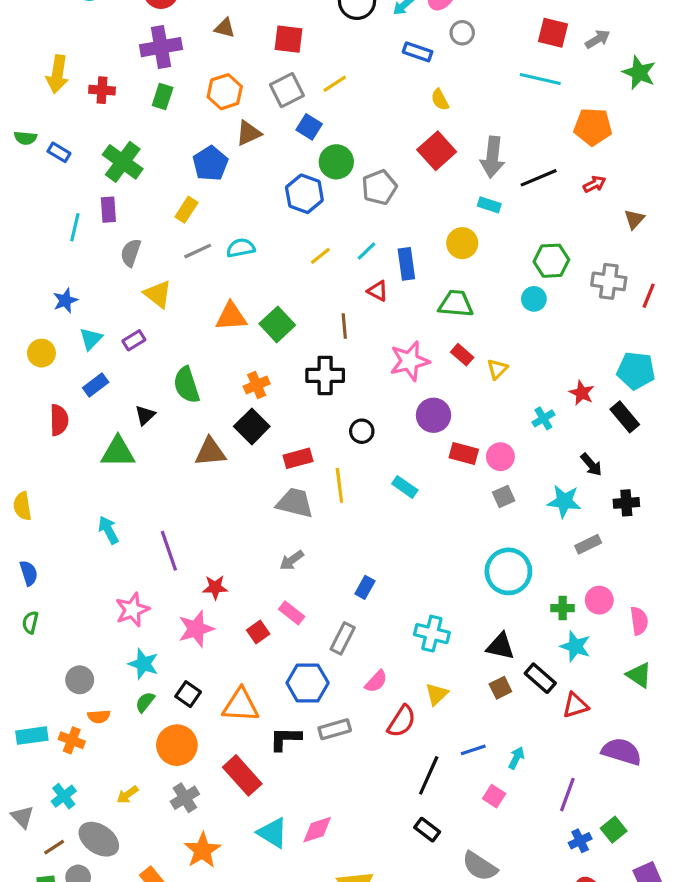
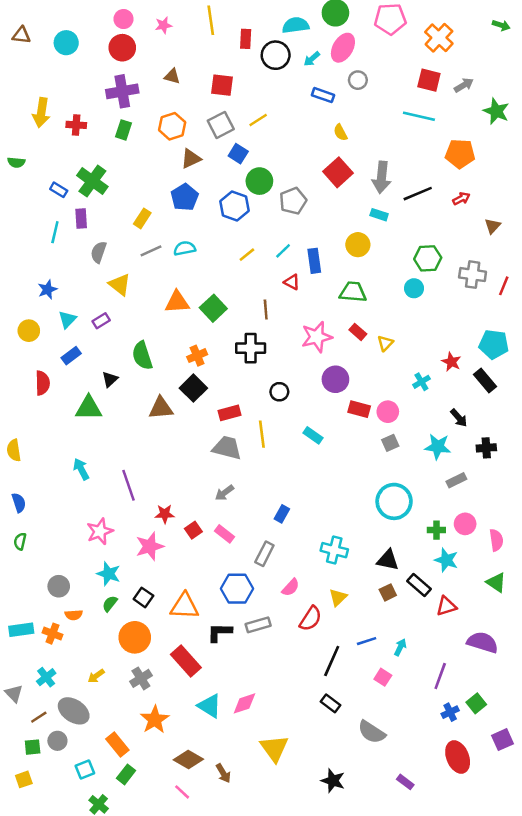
blue rectangle: (59, 152) -> (59, 190), moved
blue pentagon: (210, 163) -> (185, 197), moved
red square: (258, 632) -> (193, 530), moved

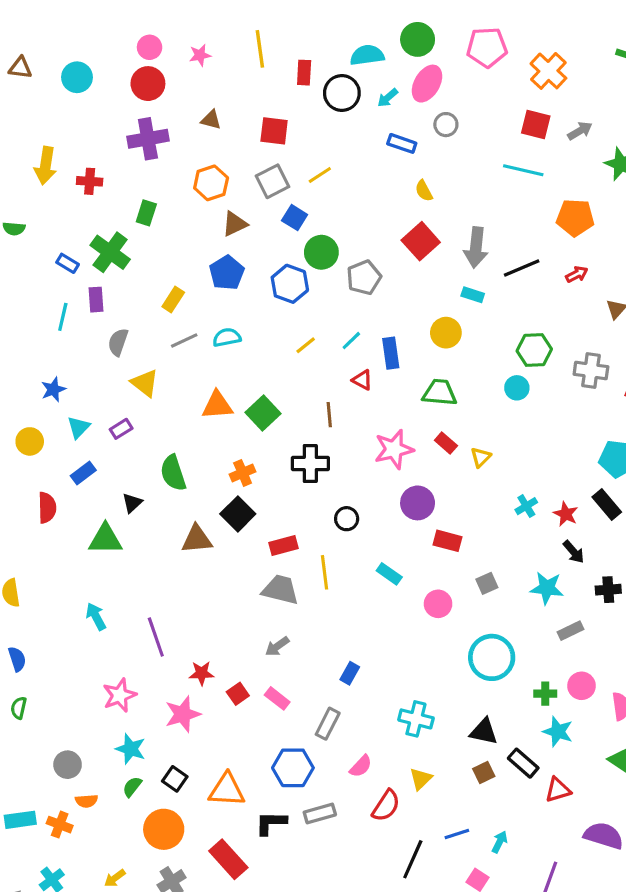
green rectangle: (124, 130) -> (146, 213), moved
red star: (451, 362) -> (566, 514), moved
pink circle: (388, 412) -> (438, 604), moved

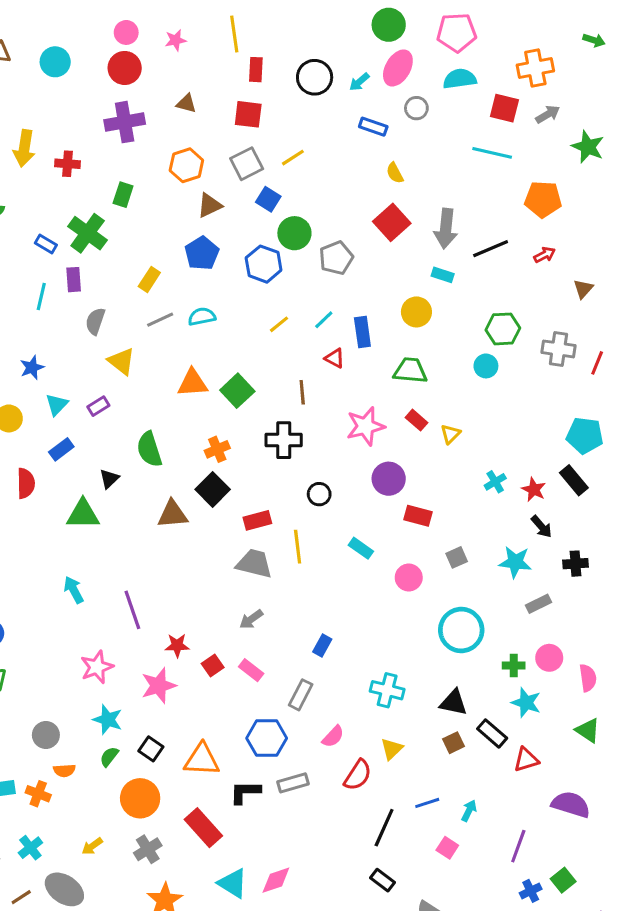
cyan semicircle: (367, 55) -> (460, 79), moved
orange cross: (548, 71) -> (535, 68), moved, turned 36
red rectangle: (304, 73) -> (256, 70), moved

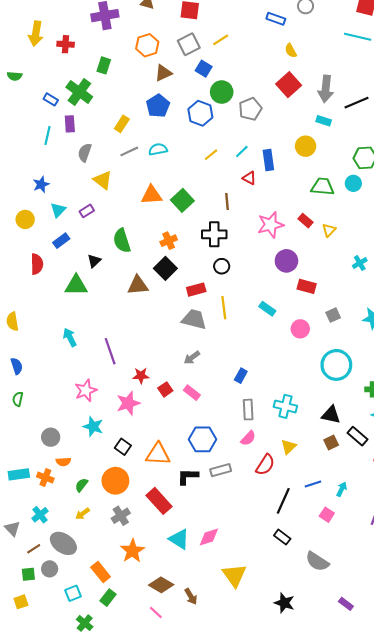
green trapezoid: (410, 371) -> (323, 187), moved
black circle: (319, 494) -> (222, 266), moved
gray rectangle: (301, 695) -> (248, 410), moved, turned -30
green semicircle: (109, 757) -> (81, 485), moved

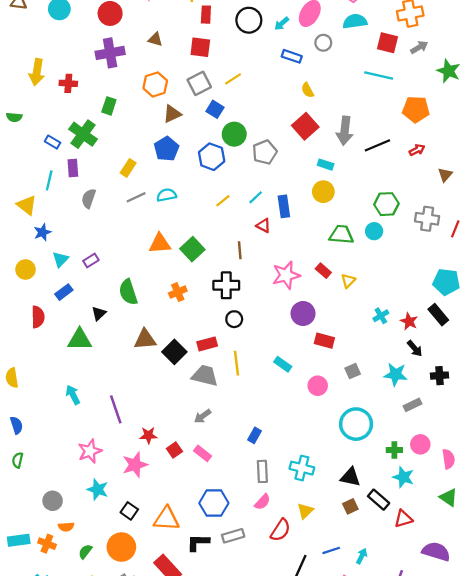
cyan rectangle: (324, 121) -> (326, 165), moved
yellow triangle: (103, 180) -> (27, 205), moved
black square: (165, 268) -> (174, 352), moved

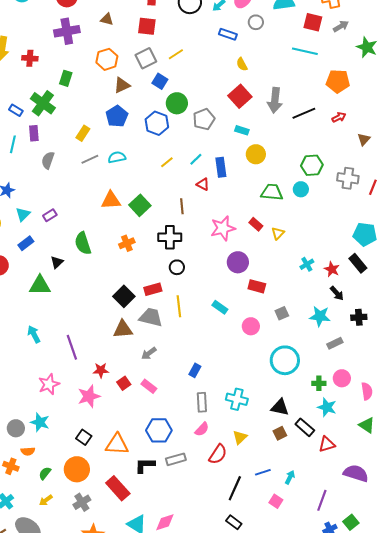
cyan rectangle: (326, 165) -> (242, 130), moved
brown triangle: (145, 339) -> (123, 329), moved
cyan star: (98, 489) -> (40, 422), moved

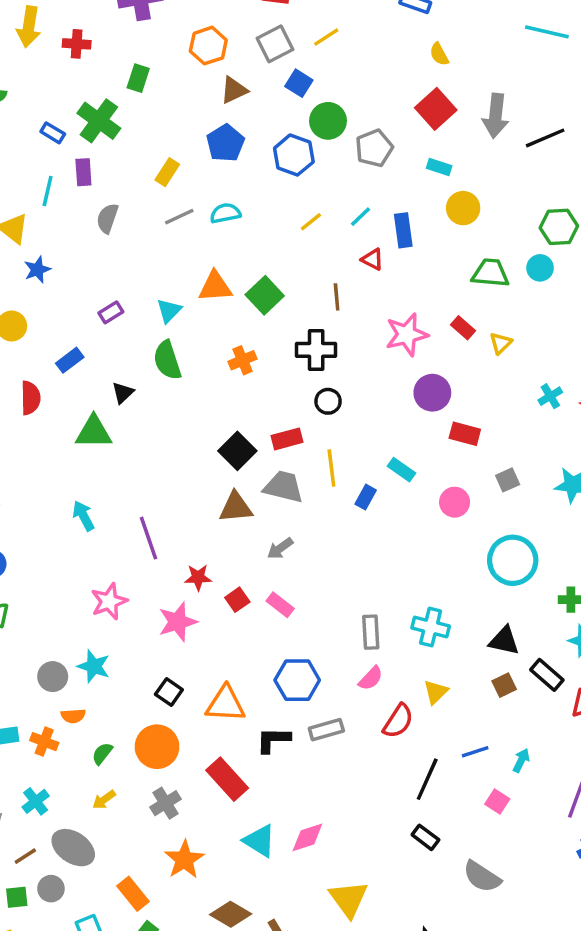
cyan triangle: (23, 214) -> (169, 311), moved
blue rectangle: (195, 370) -> (366, 497), moved

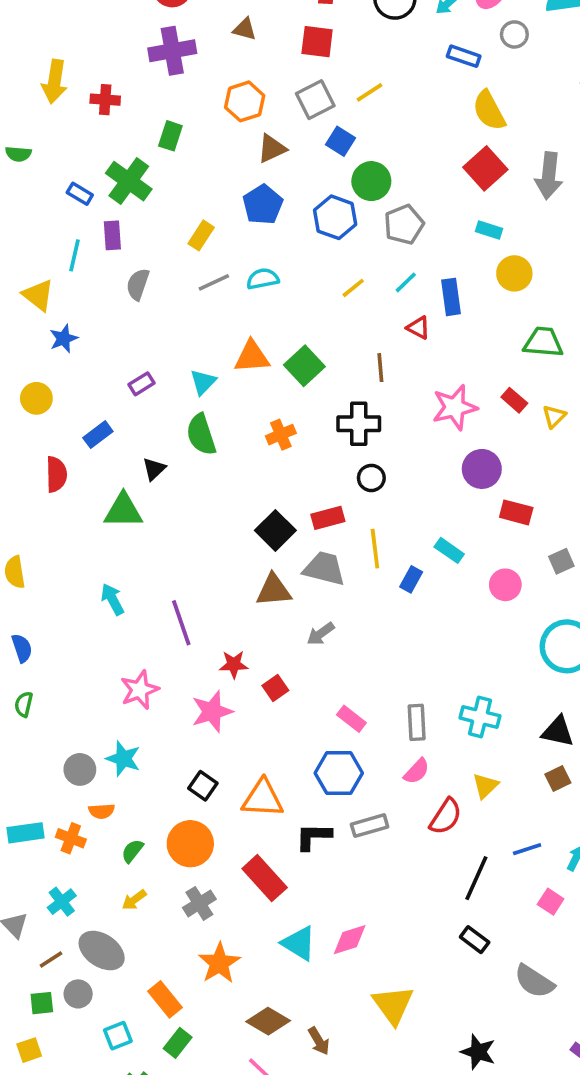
yellow semicircle: (439, 54) -> (489, 110), size x1.6
gray pentagon: (374, 148) -> (404, 225), moved
pink rectangle: (280, 605) -> (351, 719), moved

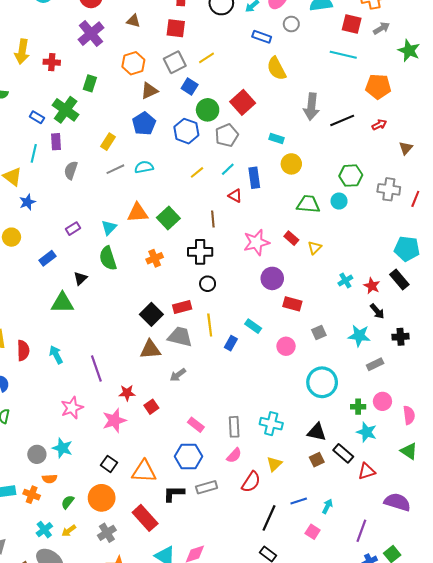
purple cross: (172, 51) -> (91, 34), turned -30
red square: (485, 168) -> (243, 102), moved
red semicircle: (56, 474) -> (23, 350), moved
cyan cross: (62, 902) -> (44, 530), moved

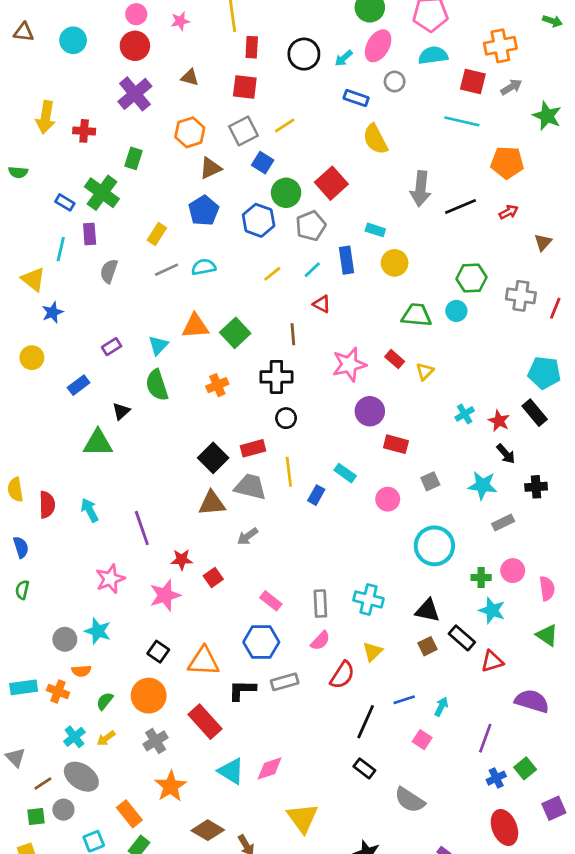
blue rectangle: (254, 178) -> (346, 260), moved

